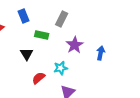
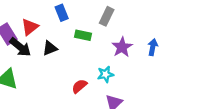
blue arrow: (101, 53) -> (153, 47), moved
black triangle: (27, 54) -> (50, 48), moved, turned 40

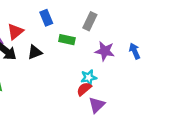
purple star: (122, 47) -> (105, 51), turned -30
blue arrow: (153, 47) -> (135, 51), turned -35
red semicircle: (79, 86) -> (84, 89), moved

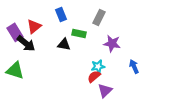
blue arrow: (135, 51) -> (134, 66), moved
black triangle: (35, 52) -> (64, 44), moved, turned 32

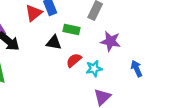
red triangle: (34, 26) -> (34, 13), moved
red semicircle: (94, 76) -> (74, 60), moved

